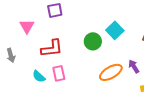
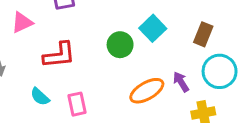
pink triangle: (27, 26) -> (22, 22), turned 35
pink rectangle: (59, 73) -> (77, 104), moved

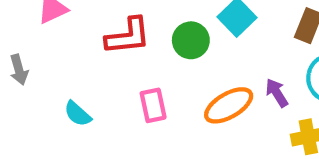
red L-shape: (59, 55) -> (128, 36), moved
pink rectangle: (77, 104) -> (153, 105), moved

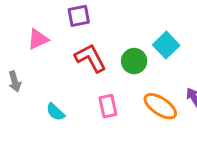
red L-shape: (128, 36) -> (90, 58), turned -112
orange ellipse: (229, 105) -> (160, 106), turned 64

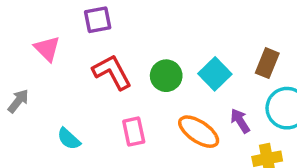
pink triangle: (38, 39) -> (47, 49), turned -50
cyan square: (166, 45) -> (215, 74), moved
gray arrow: (15, 81) -> (18, 101), turned -126

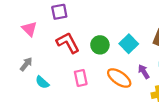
gray arrow: (18, 101) -> (26, 64), moved

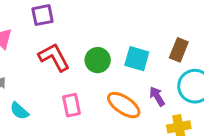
cyan square: (129, 44) -> (137, 59), turned -30

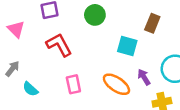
brown rectangle: (179, 50) -> (152, 23), moved
green circle: (98, 60) -> (95, 15), moved

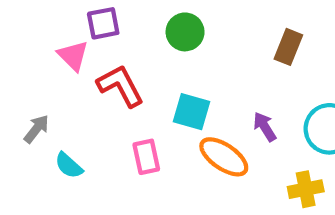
pink triangle: (16, 29) -> (73, 56), moved
cyan square: (127, 46) -> (191, 112), moved
purple arrow: (144, 77) -> (265, 127), moved

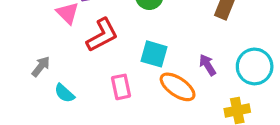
red L-shape: (120, 86) -> (102, 35), turned 90

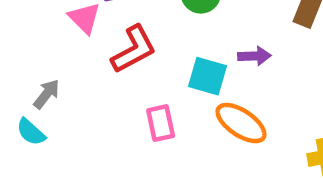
purple arrow: (207, 65) -> (254, 56), moved, turned 120
cyan semicircle: (64, 93) -> (31, 132), moved

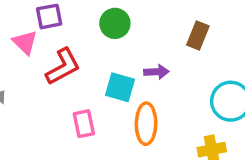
orange ellipse: (241, 123) -> (146, 124), turned 57

